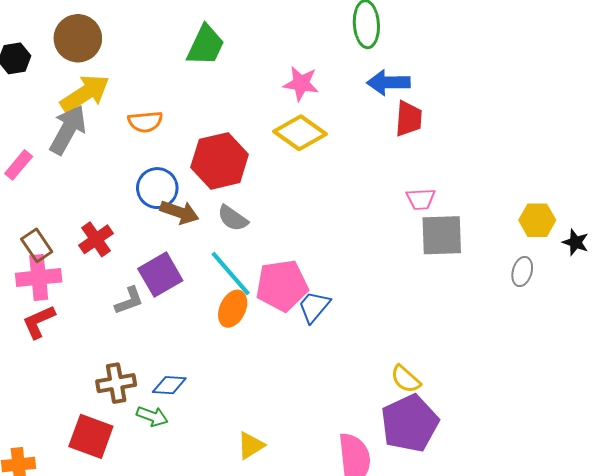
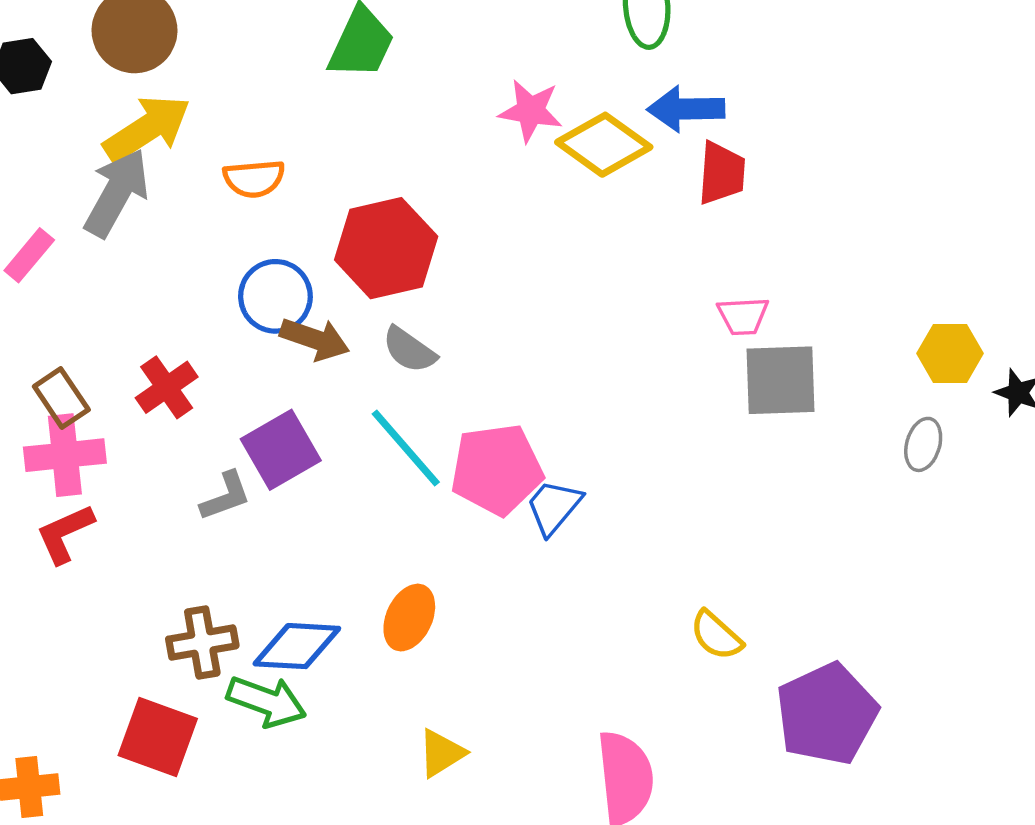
yellow diamond: (300, 133) -> (604, 145), moved
orange ellipse: (233, 309) -> (409, 618), moved
blue diamond: (169, 385) -> (297, 646), size x1.4
green arrow: (152, 416) -> (267, 701), size x1.4
purple pentagon: (410, 423) -> (827, 714), moved

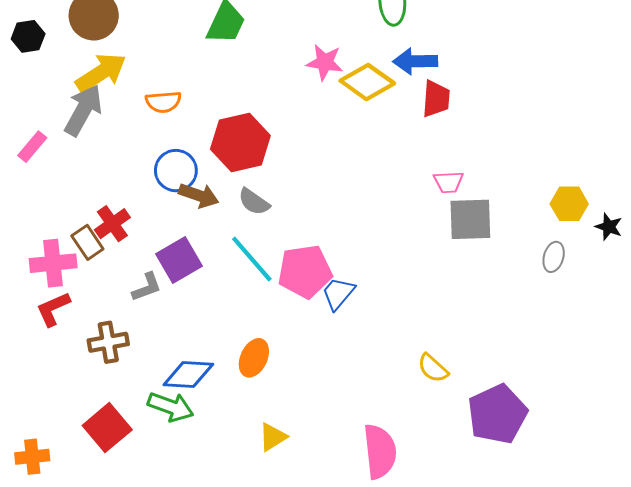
brown rectangle: (61, 398) -> (87, 242), moved
brown cross: (202, 642) -> (108, 342), moved
red square: (158, 737) -> (107, 428), turned 30

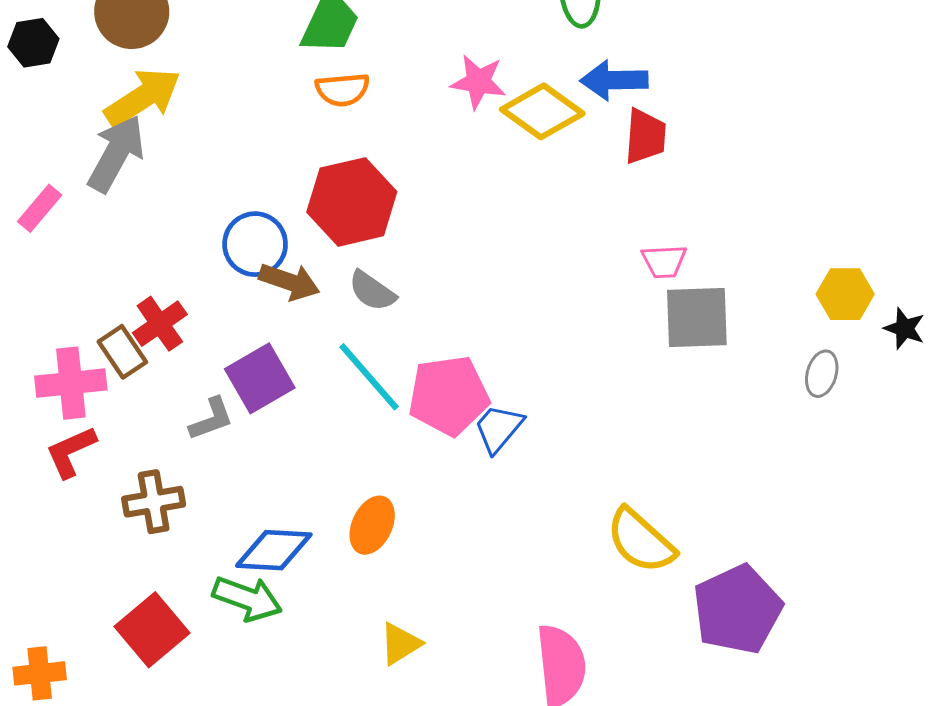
orange semicircle: (163, 102) -> (342, 90), moved
yellow semicircle: (433, 368) -> (641, 541), size x1.5

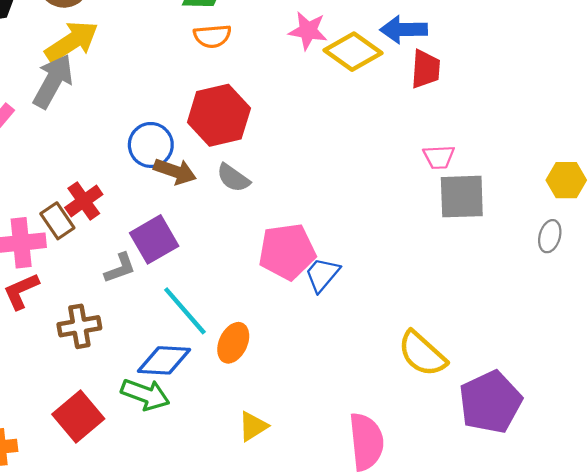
cyan line: (369, 377) -> (185, 311), moved

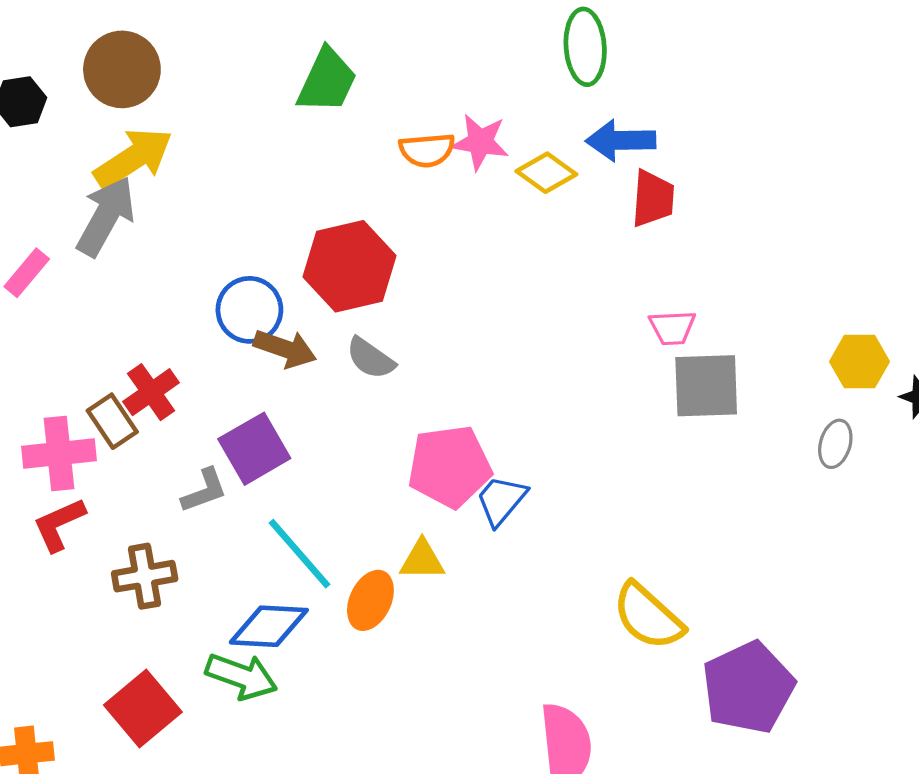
orange semicircle: (212, 36) -> (427, 150), moved
yellow diamond: (353, 52) -> (546, 173), size x0.7
yellow triangle: (253, 426) -> (422, 560), moved, turned 32

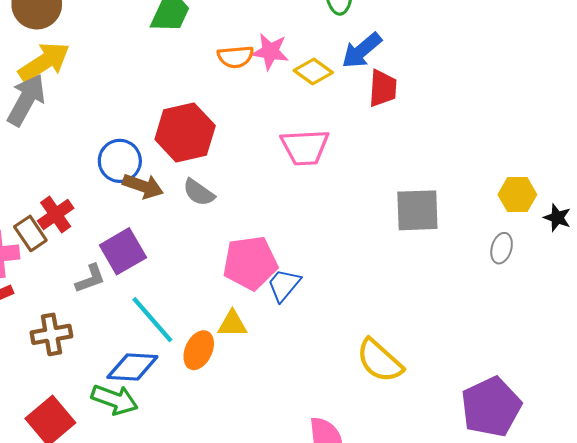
blue arrow: (621, 140) -> (362, 50), turned -39
pink trapezoid: (672, 328) -> (305, 147), moved, size x1.6
purple pentagon: (748, 688) -> (491, 407), moved

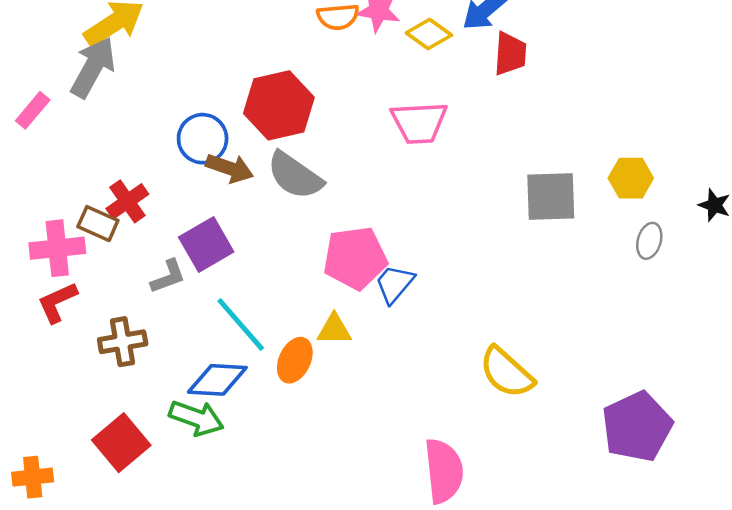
gray semicircle: (199, 192) -> (295, 176), size x1.5
yellow hexagon: (517, 195) -> (631, 178), moved
brown rectangle: (30, 233) -> (98, 224), turned -32

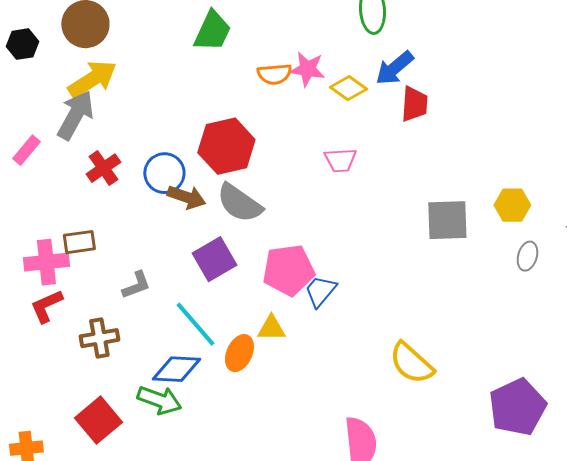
pink trapezoid: (419, 123) -> (340, 160), size x0.7
red cross: (127, 201) -> (103, 168), moved
brown rectangle: (98, 224) -> (79, 242), turned -32
purple square: (206, 244) -> (214, 259), moved

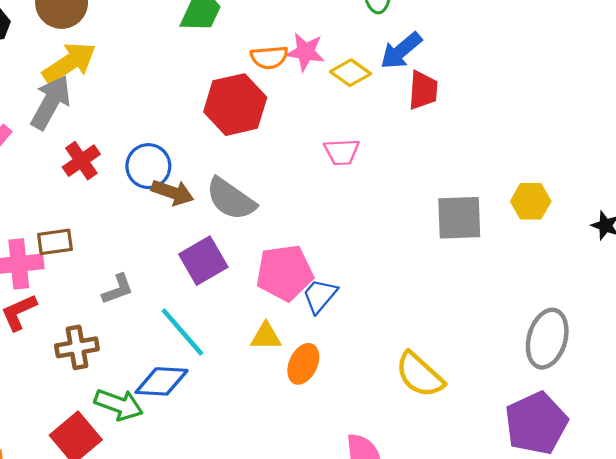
red hexagon: (226, 146) -> (235, 105), moved
gray ellipse: (527, 256) -> (547, 339), moved, size x1.8
orange ellipse: (239, 353) -> (303, 364), moved
green arrow: (159, 400) -> (119, 405), moved

